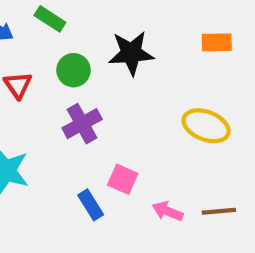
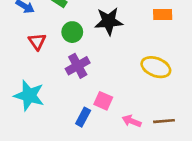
blue rectangle: (91, 205) -> (83, 117), turned 60

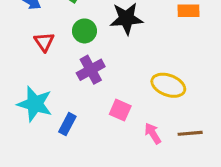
yellow ellipse: (156, 67) -> (168, 85), moved
blue rectangle: (83, 117) -> (67, 124), moved
pink arrow: (132, 121) -> (153, 133), turned 36

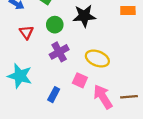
yellow ellipse: (168, 85) -> (97, 59), moved
blue rectangle: (67, 124) -> (54, 95), moved
pink arrow: (153, 133) -> (103, 97), size x1.6

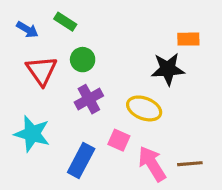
black star: (84, 16) -> (168, 69), moved
red triangle: (26, 32) -> (42, 71), size x1.5
blue rectangle: (54, 95) -> (81, 161), size x1.5

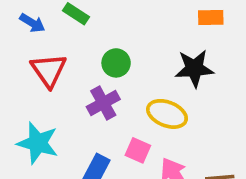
orange rectangle: (188, 39) -> (211, 17), moved
green circle: (83, 60) -> (116, 63), moved

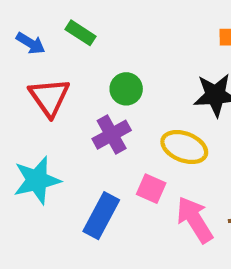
cyan star: (38, 143) -> (37, 180), turned -30

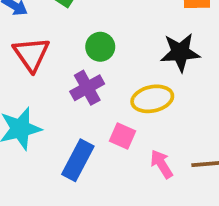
yellow ellipse: (184, 147) -> (152, 99), turned -33
pink arrow: (195, 220) -> (162, 164), size x0.7

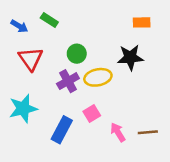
yellow ellipse: (152, 99) -> (98, 77), moved
pink square: (123, 136) -> (92, 114), turned 35

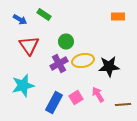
black star: (130, 57) -> (109, 67), moved
pink square: (92, 114) -> (76, 98), moved
pink arrow: (118, 132) -> (98, 95), moved

